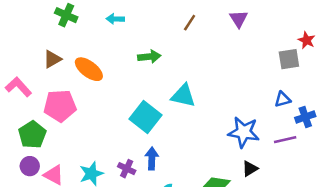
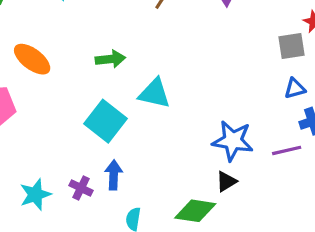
green arrow: (149, 57) -> (110, 59), moved
blue triangle: (283, 99) -> (295, 88), moved
black triangle: (250, 169) -> (226, 181), moved

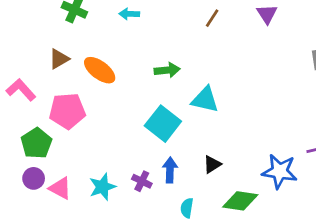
blue star: (233, 141) -> (280, 171), moved
black triangle: (226, 181) -> (212, 164), moved

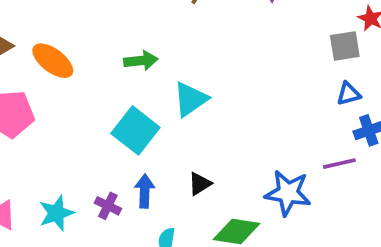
cyan triangle: (205, 100) -> (191, 99), turned -48

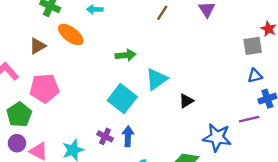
orange ellipse: (53, 61) -> (71, 35), moved
black triangle: (200, 184) -> (186, 101), moved
purple cross: (108, 206) -> (105, 136), moved

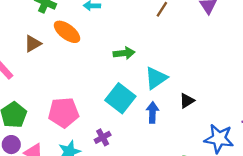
pink pentagon: (44, 88) -> (63, 112), moved
purple cross: (105, 136) -> (103, 137), turned 35
blue arrow: (128, 136) -> (152, 112), moved

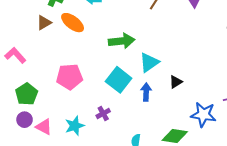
brown triangle: (33, 44) -> (44, 23), moved
green arrow: (124, 53) -> (122, 41), size x1.4
pink pentagon: (63, 112) -> (69, 77), moved

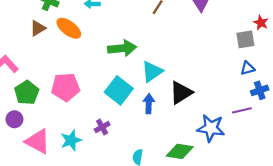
black triangle: (176, 82) -> (181, 93), size x1.6
green pentagon: (27, 94) -> (27, 93), moved
purple circle: (25, 120) -> (14, 119), moved
pink triangle: (44, 127) -> (38, 141), size x1.4

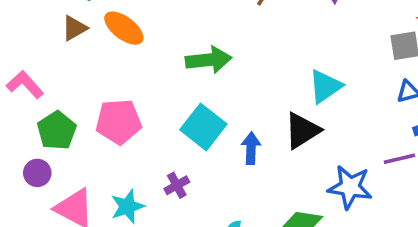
cyan triangle: (152, 72) -> (325, 86), moved

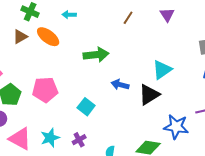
cyan square: (203, 127) -> (86, 107), moved, size x0.7
blue arrow: (251, 148) -> (120, 85), moved, turned -78
purple cross: (177, 185) -> (79, 140), moved

